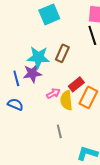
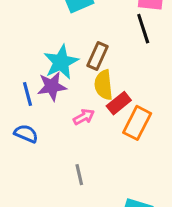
cyan star: (38, 57) -> (61, 62), turned -30
yellow semicircle: (66, 100) -> (104, 85), moved
gray line: (59, 131) -> (79, 175), moved

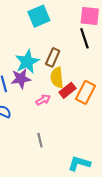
orange rectangle: (137, 123) -> (86, 92), moved

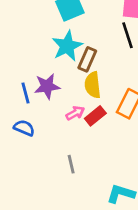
cyan star: (27, 62) -> (67, 46), moved
red rectangle: (67, 90) -> (95, 116), moved

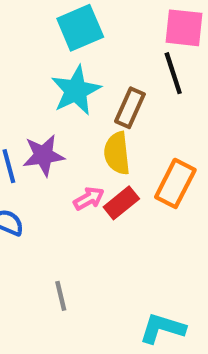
brown rectangle: (87, 59) -> (130, 108), moved
gray line: (71, 164) -> (61, 296), moved

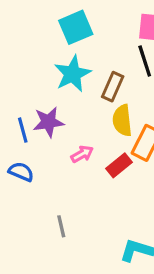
yellow semicircle: (117, 153) -> (122, 120), moved
red rectangle: (121, 203) -> (119, 165), moved

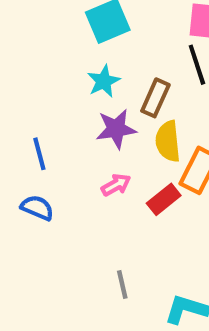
cyan star: (73, 74) -> (104, 81), size x0.7
purple star: (48, 122) -> (116, 129), moved
gray line: (61, 226) -> (122, 284), moved

